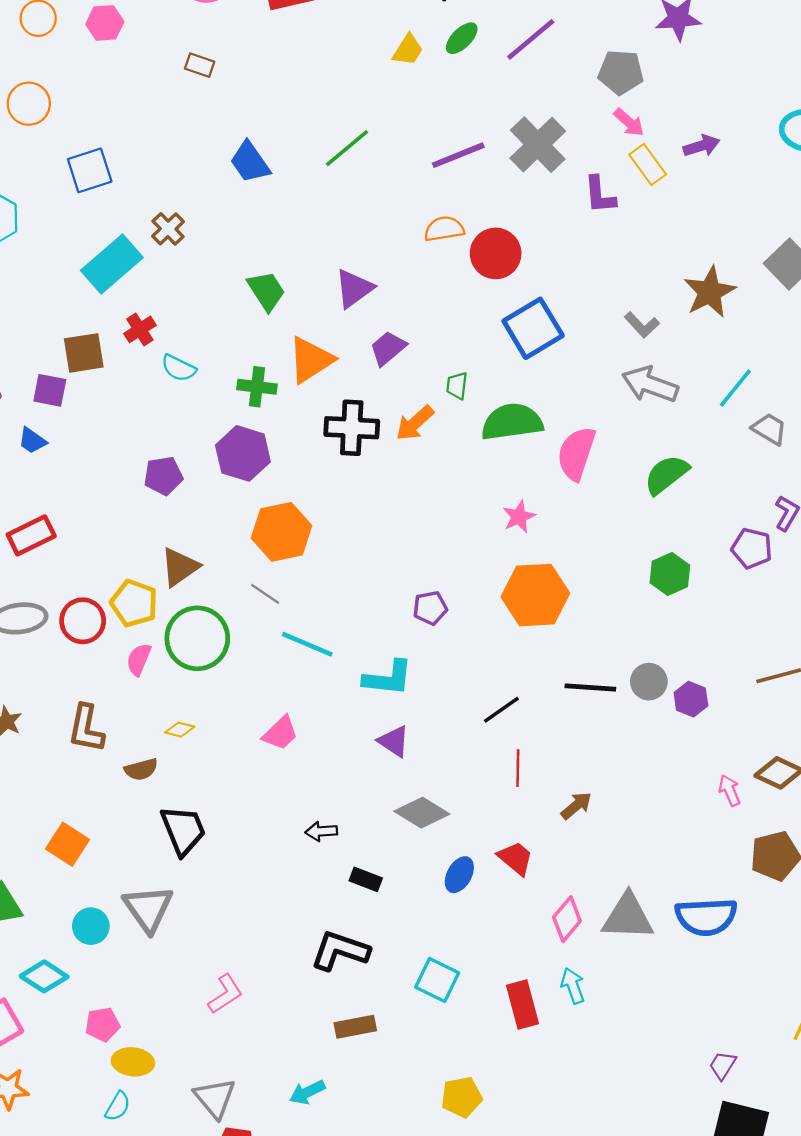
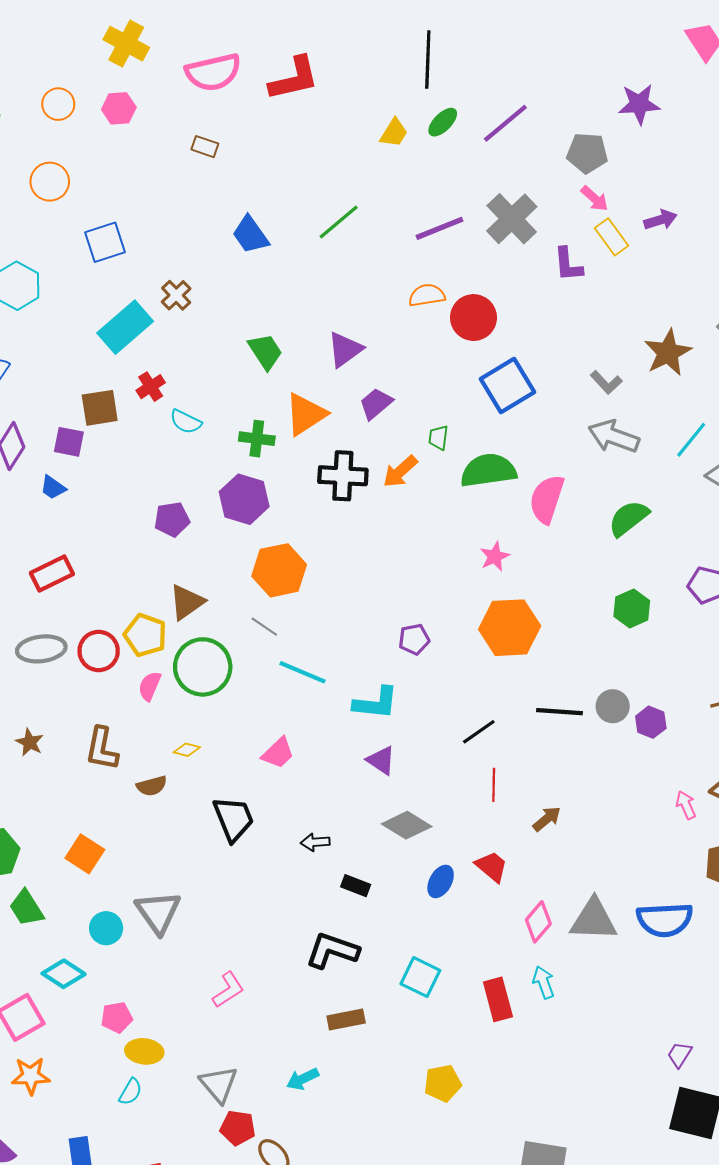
black trapezoid: (183, 830) -> (233, 819), moved

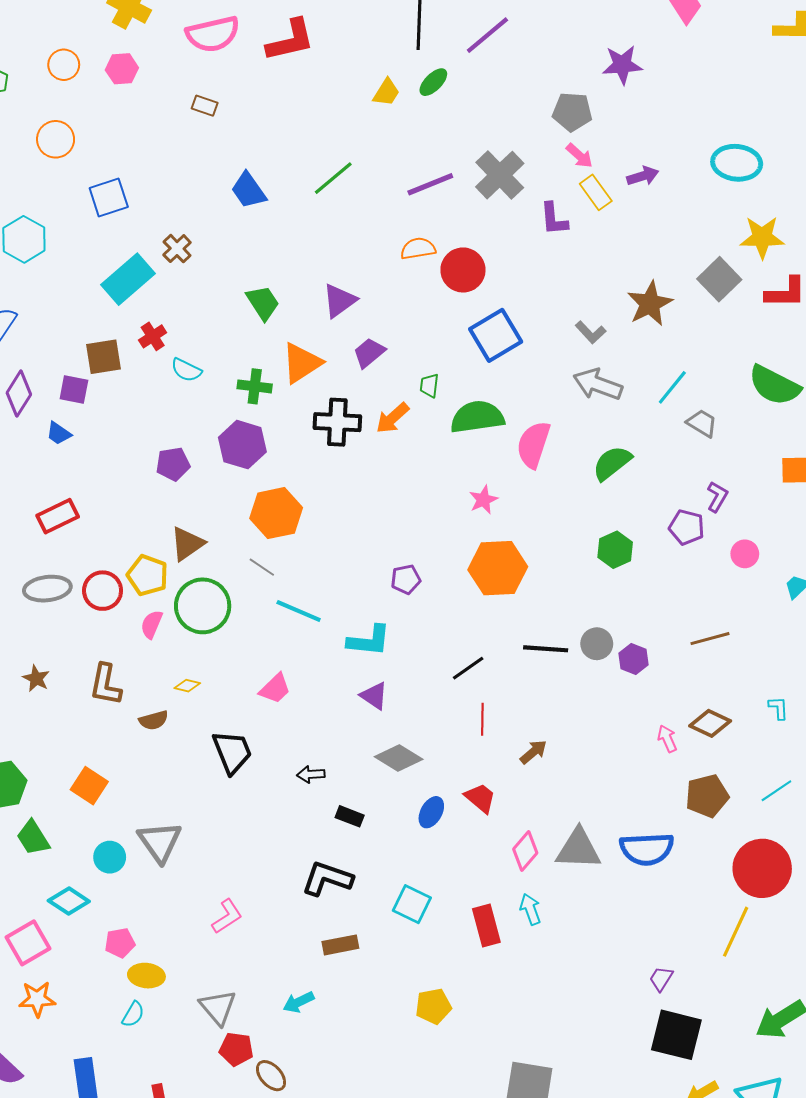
purple line: (505, 123) -> (487, 35), moved

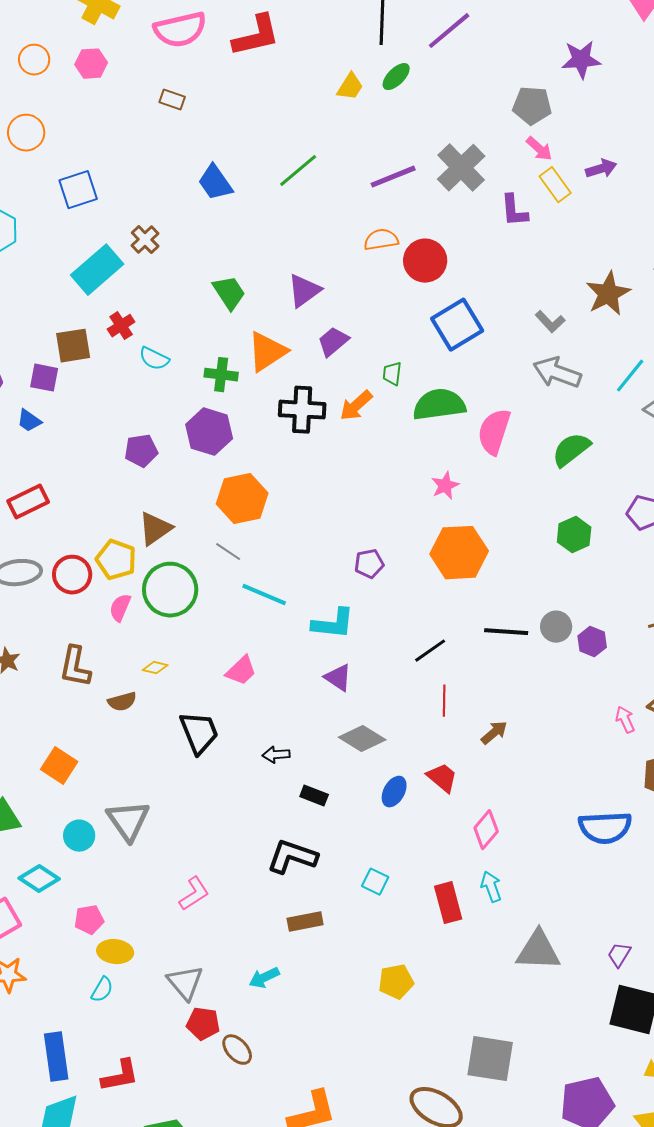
gray triangle: (578, 849) -> (538, 951), moved
cyan square: (412, 904) -> (375, 882), size x0.7

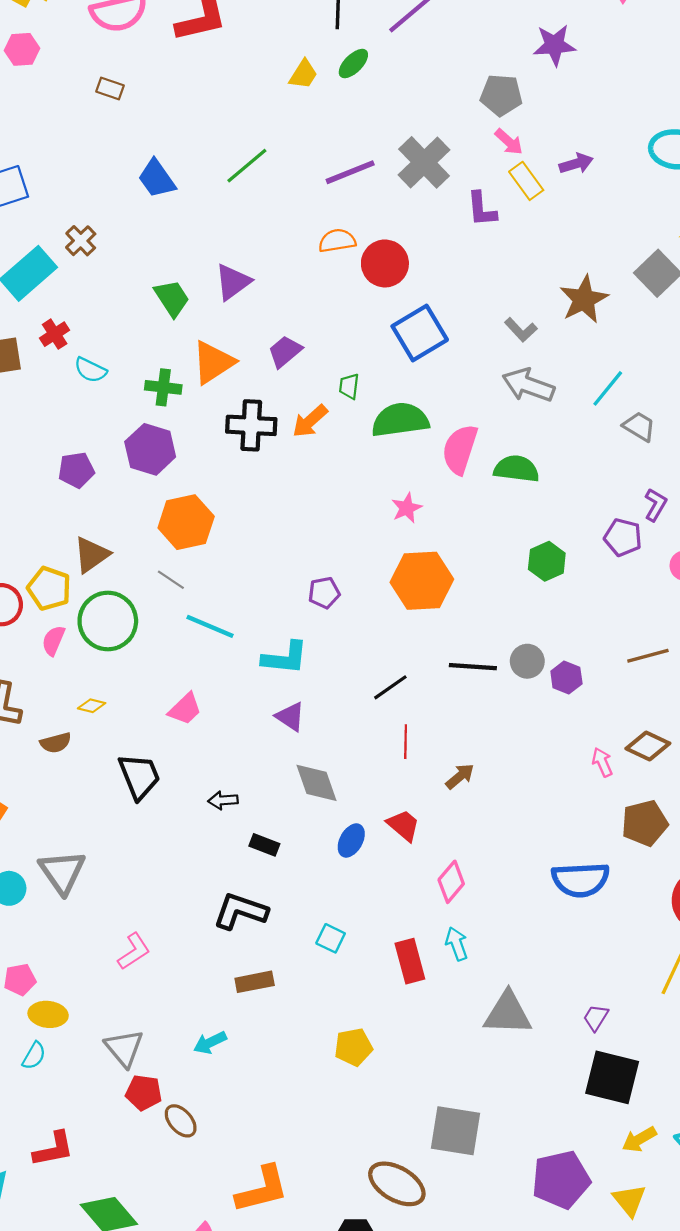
purple triangle: (304, 291) -> (233, 282), moved
green semicircle: (571, 450) -> (516, 469), moved, turned 45
gray diamond: (362, 739) -> (316, 783), turned 39

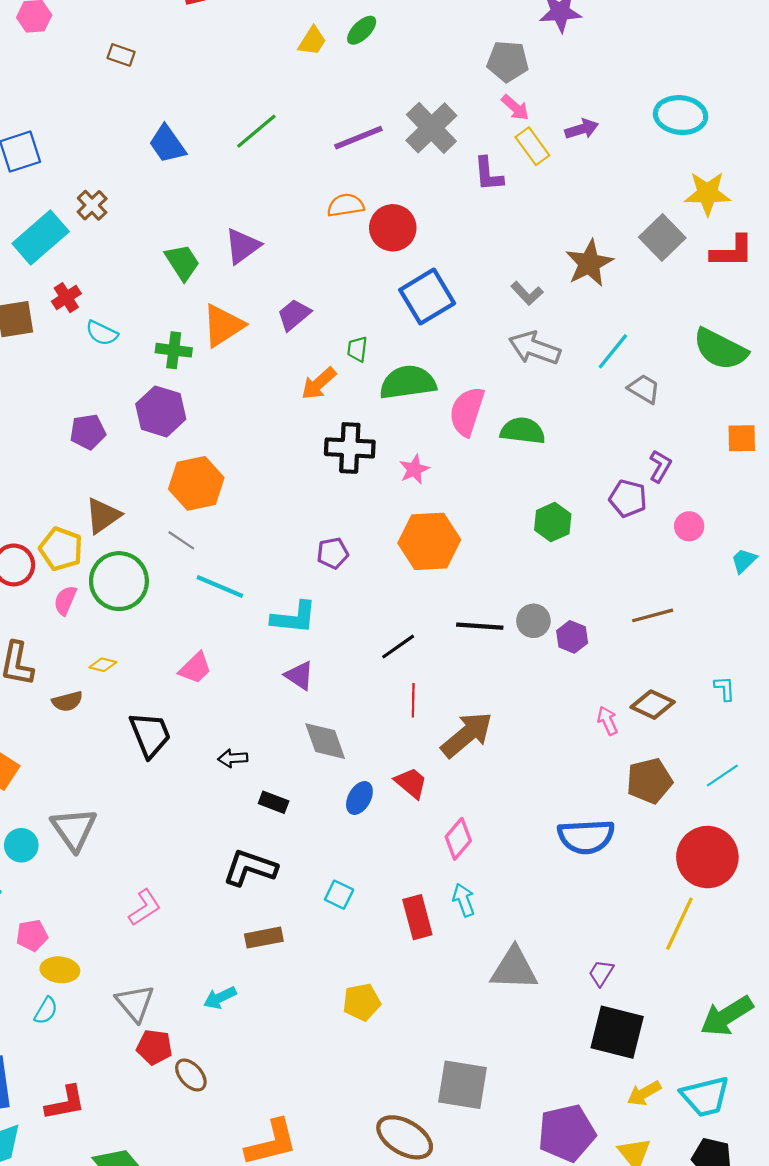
black cross: (251, 425) -> (350, 448), moved
brown arrow: (460, 776) -> (467, 735), size x1.8

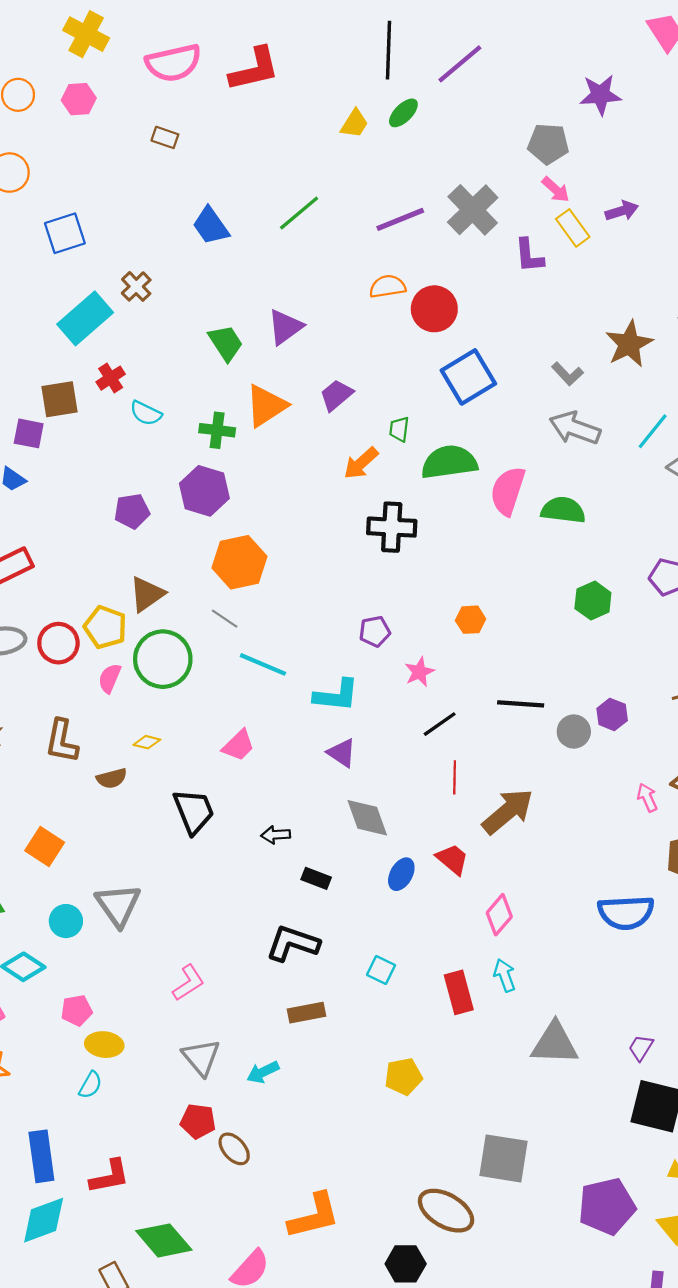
pink star: (414, 469) -> (419, 672), moved
orange hexagon: (429, 541) -> (471, 620), size x0.5
gray circle: (533, 621) -> (574, 732), moved
gray triangle: (135, 1003) -> (201, 1057), moved

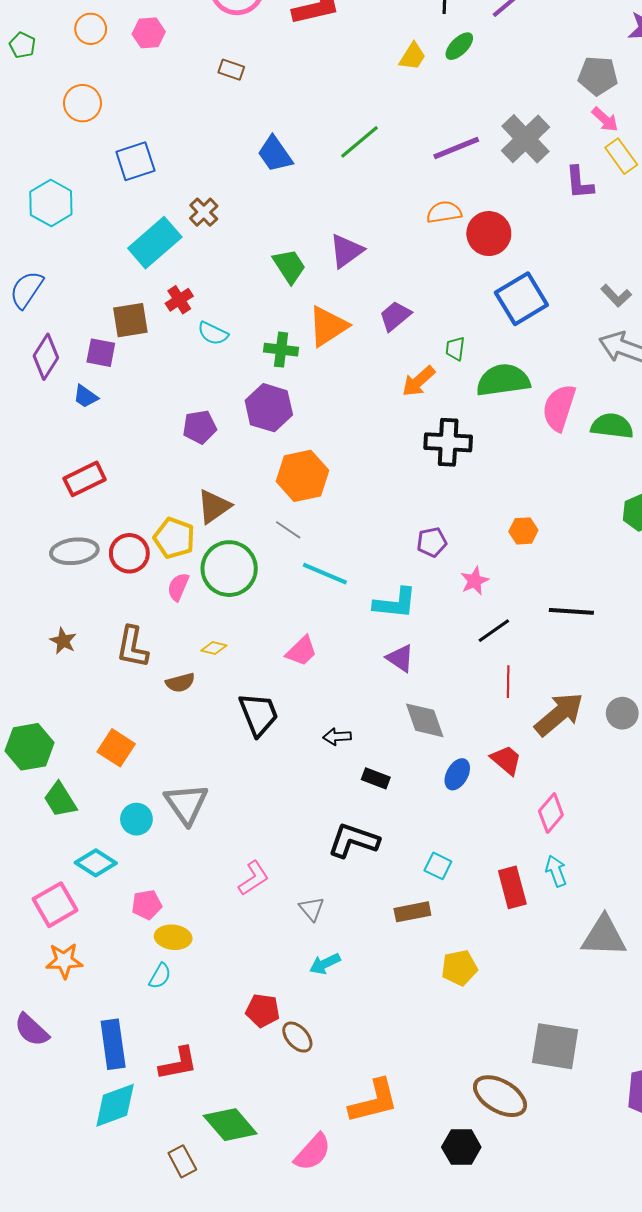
gray circle: (574, 732) -> (622, 713), moved
brown rectangle: (307, 1013) -> (412, 912), moved
gray triangle: (201, 1057) -> (312, 909), moved, size x0.7

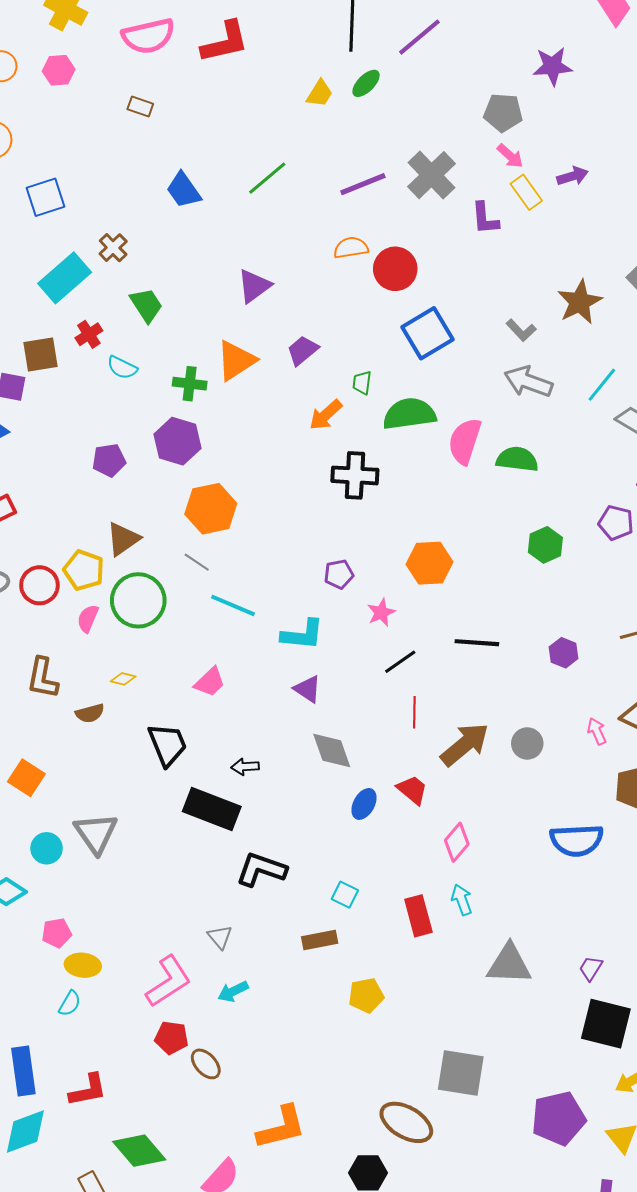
green trapezoid: (289, 266) -> (146, 305), moved
orange hexagon: (523, 531) -> (429, 563), size x1.6
black rectangle: (376, 778) -> (212, 809), moved, size x2.0
pink L-shape: (254, 878) -> (168, 981), moved, size x1.5

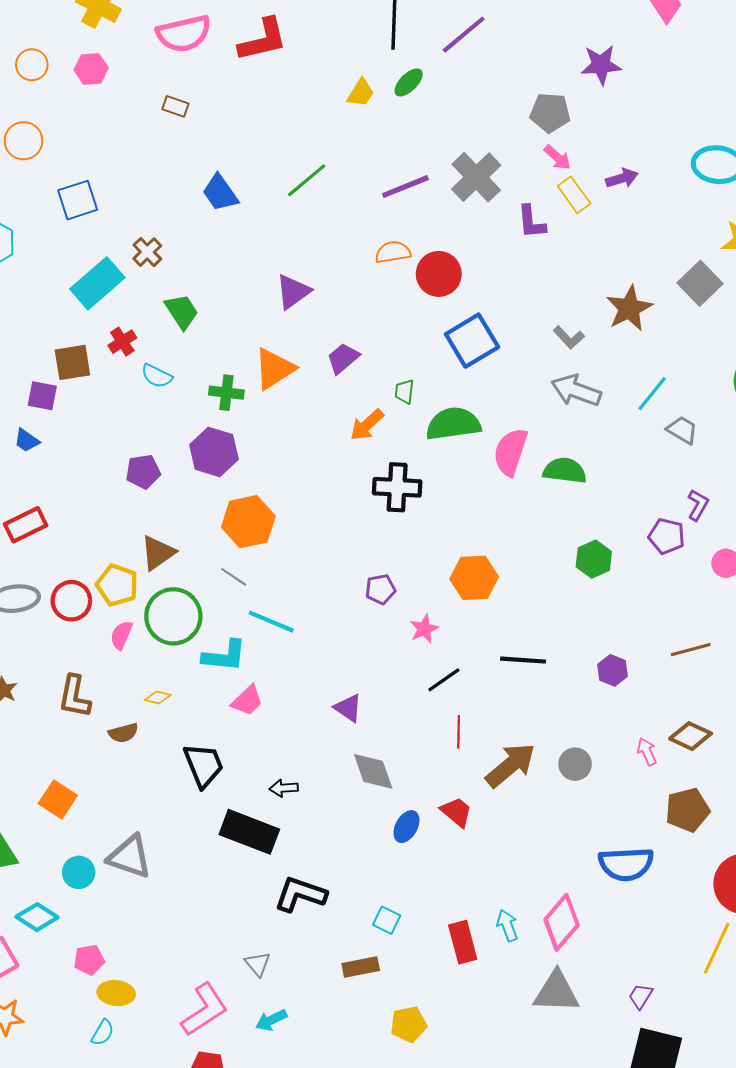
cyan L-shape: (303, 635) -> (224, 656), moved
gray triangle: (96, 833) -> (130, 857), turned -36
pink diamond: (457, 842) -> (562, 922), moved, size x1.4

